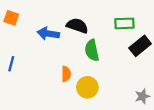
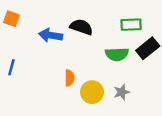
green semicircle: (92, 50) -> (117, 54), moved, turned -80
gray star: (142, 96) -> (122, 92), moved

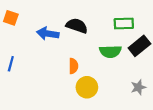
orange semicircle: (70, 78) -> (73, 66), moved
gray star: (122, 92) -> (138, 87), moved

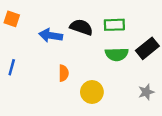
green rectangle: (124, 23) -> (114, 25), moved
orange semicircle: (73, 66) -> (64, 73), moved

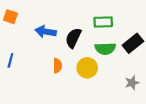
black semicircle: (81, 27) -> (73, 38), moved, turned -84
yellow circle: (92, 92) -> (87, 68), moved

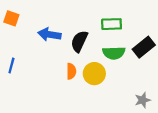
orange semicircle: (57, 66) -> (71, 71), moved
gray star: (132, 83) -> (143, 100), moved

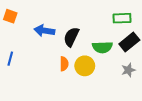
green rectangle: (112, 24) -> (122, 18), moved
gray star: (143, 100) -> (128, 70), moved

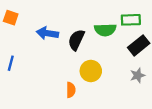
green semicircle: (102, 47) -> (105, 30), moved
orange semicircle: (64, 64) -> (71, 90), moved

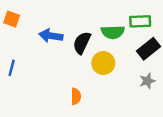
yellow circle: (91, 71) -> (103, 63), moved

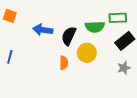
orange semicircle: (76, 96) -> (64, 63), moved

